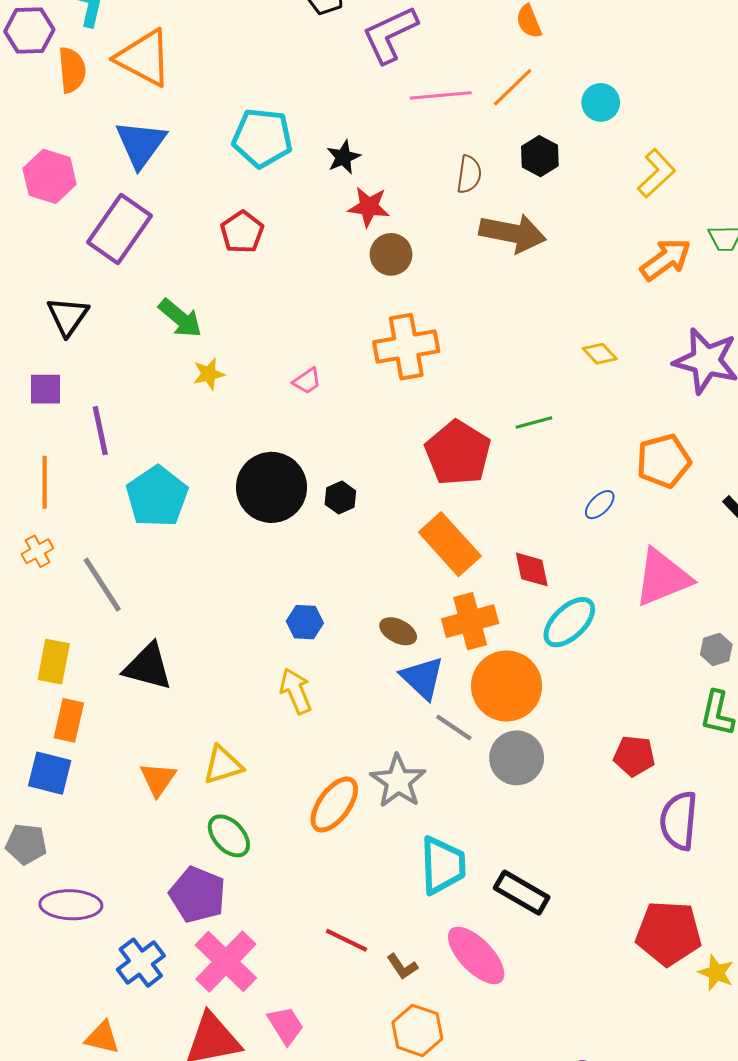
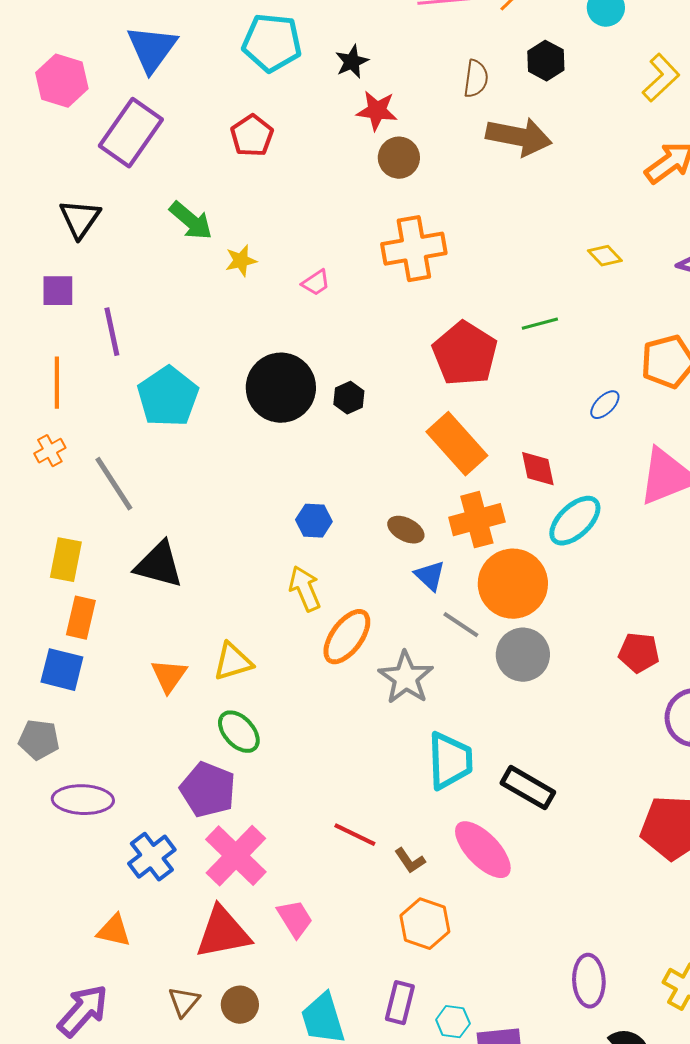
yellow star: (209, 374) -> (241, 261), moved
blue triangle: (422, 678) -> (430, 576), size x0.7
orange ellipse: (334, 804) -> (347, 637), moved

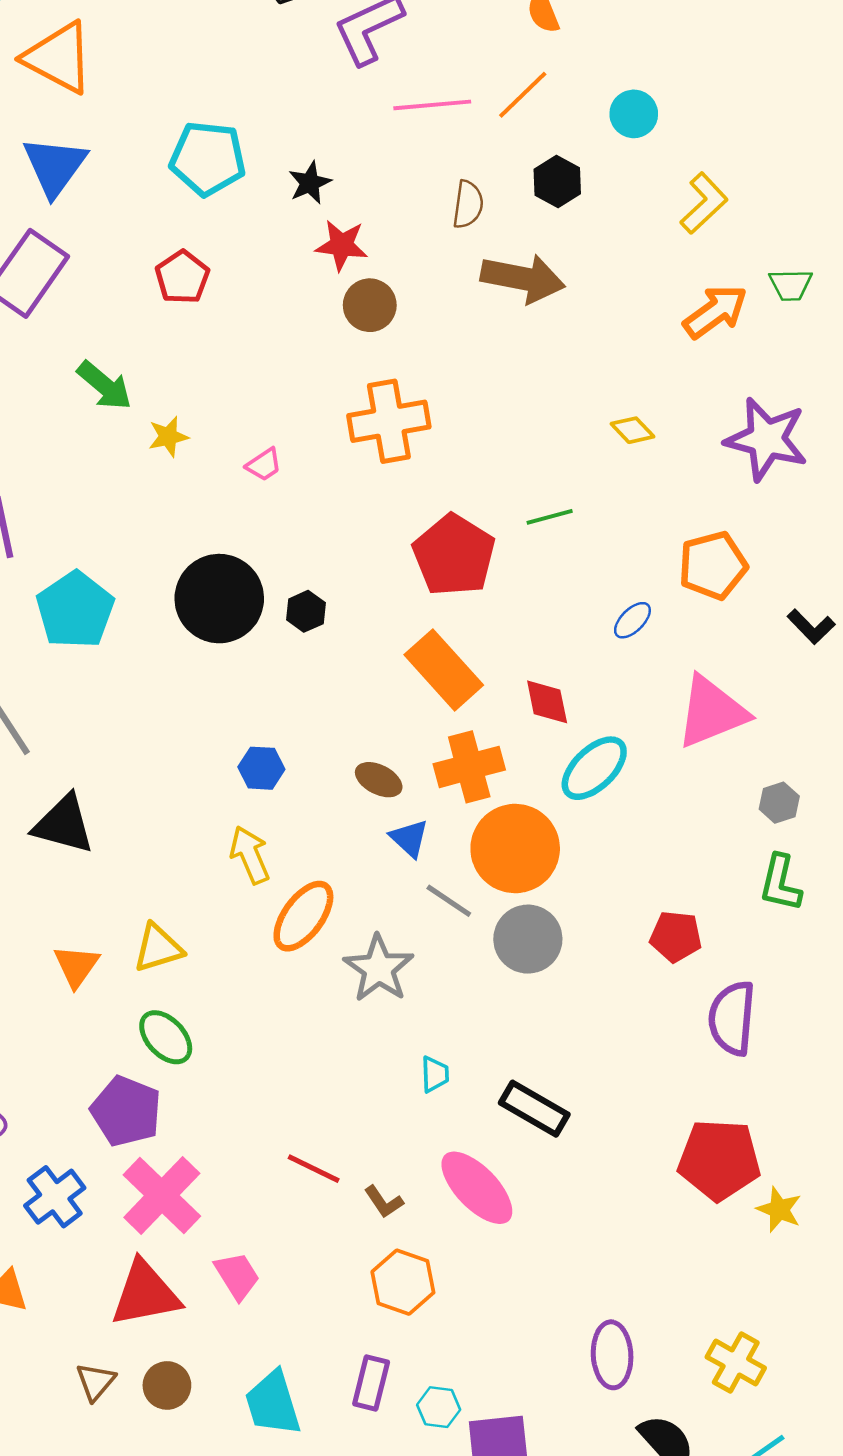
cyan trapezoid: (450, 761) -> (435, 1074), size x0.5

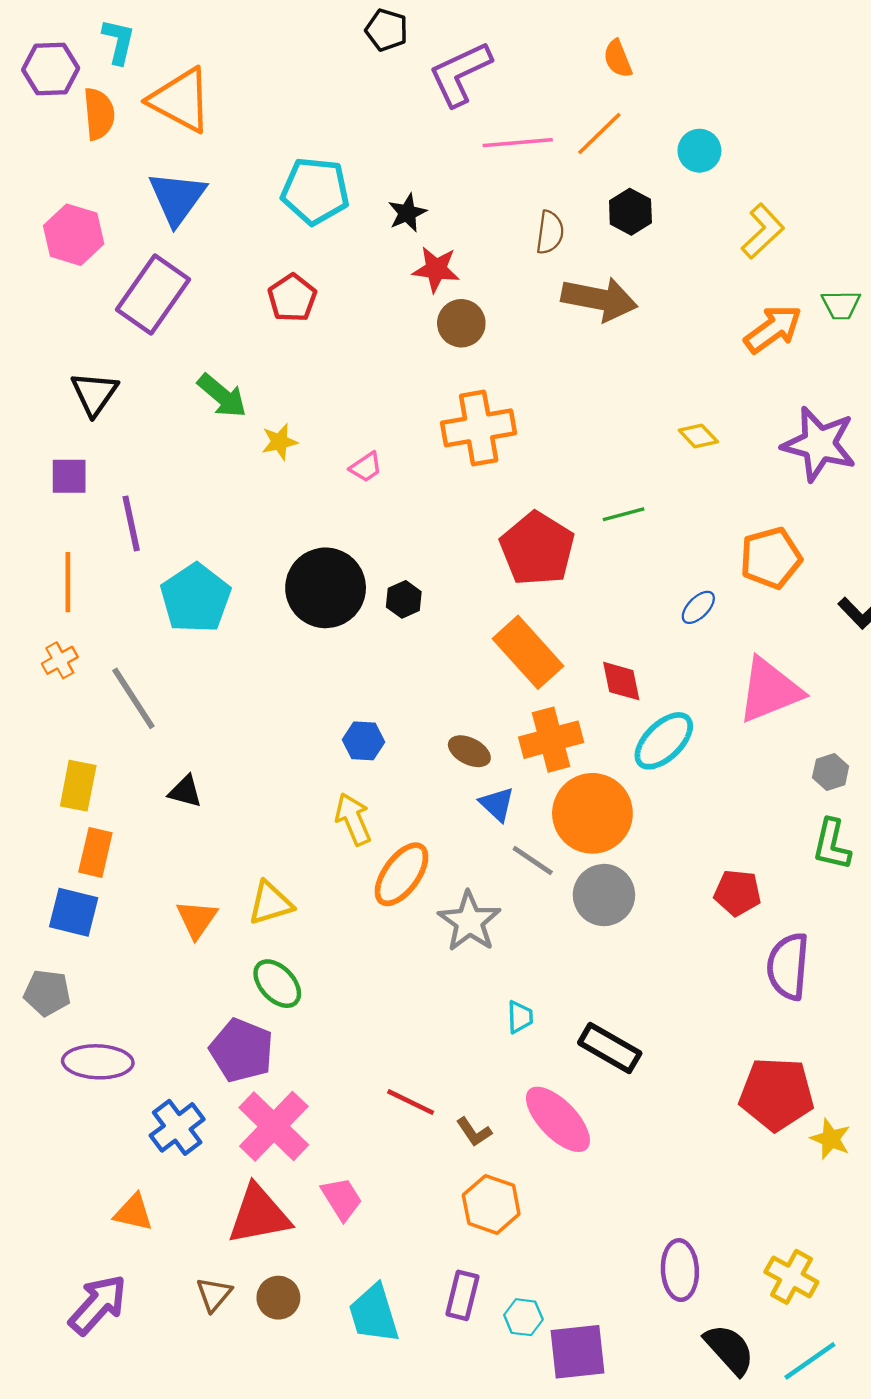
black triangle: (64, 824) -> (185, 791), size x0.6

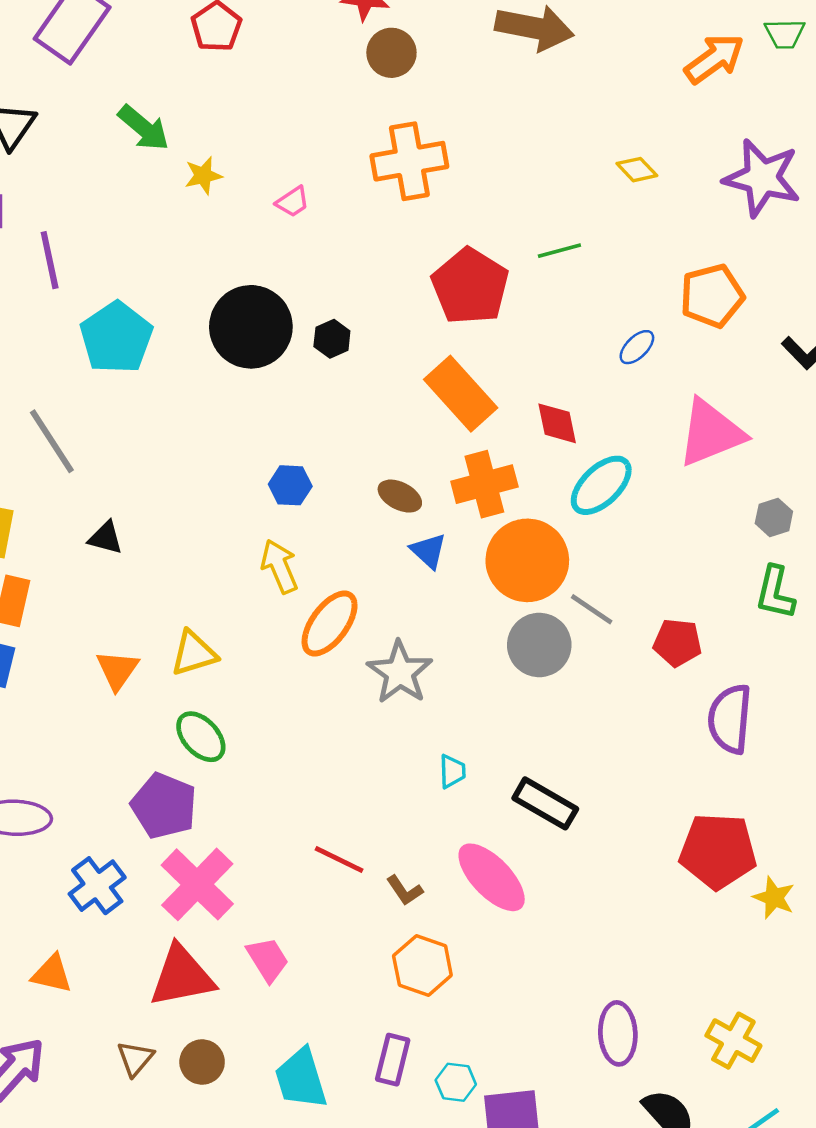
gray line: (533, 860) -> (592, 609), moved

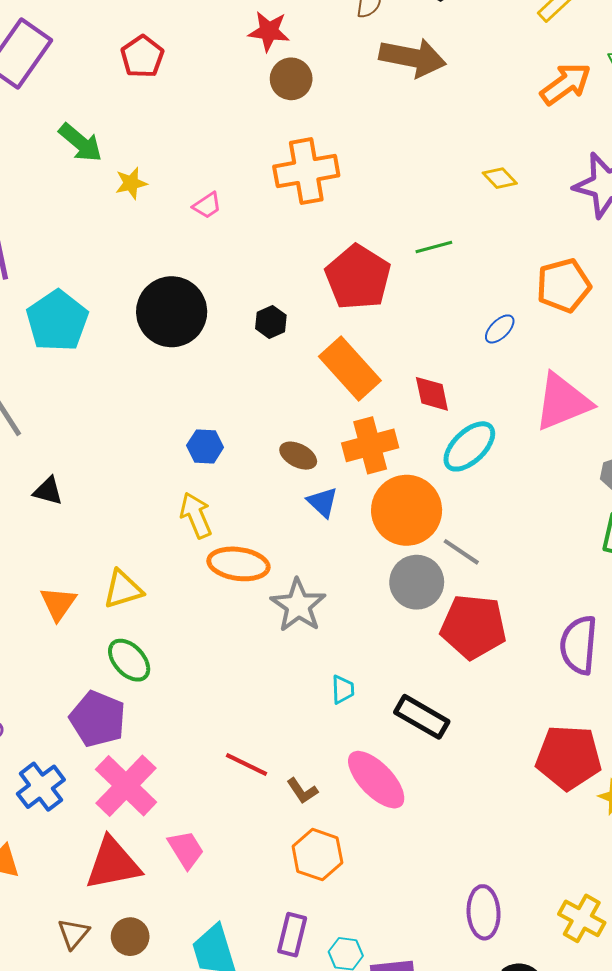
black hexagon: (332, 339) -> (271, 322), moved
orange ellipse: (330, 624) -> (238, 564), turned 62
red pentagon: (677, 643) -> (473, 627), moved, size x1.6

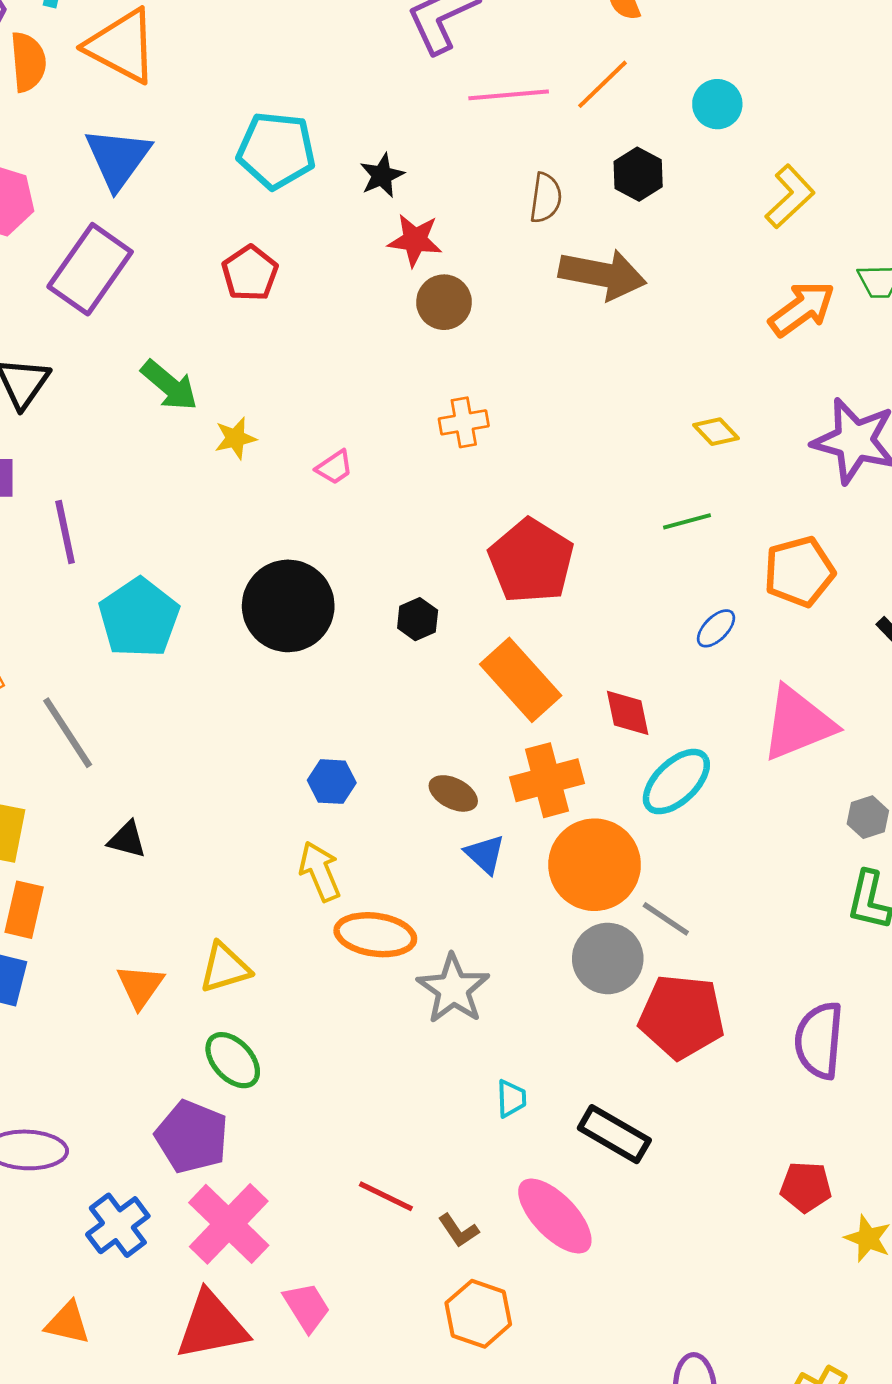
orange cross: (306, 171) -> (464, 422), size x0.6
green line: (434, 247) -> (687, 521), moved
red pentagon: (569, 757) -> (806, 1187), size x0.6

